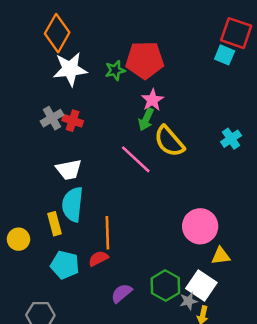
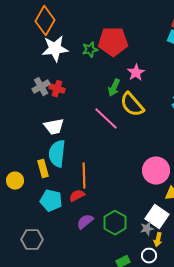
pink star: (152, 100) -> (136, 73), moved
green hexagon: (165, 286) -> (115, 223), moved
purple semicircle: (122, 293) -> (85, 222), moved

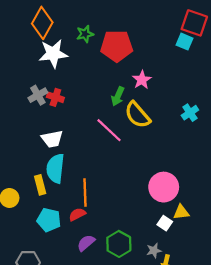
green star: (90, 50) -> (85, 34), moved
white square: (157, 217) -> (165, 223), moved, size x0.6

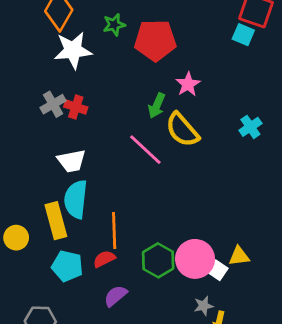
yellow rectangle: (40, 185) -> (56, 221), size x1.4
pink circle: (164, 187) -> (195, 259), moved
green hexagon: (119, 244) -> (158, 260), moved

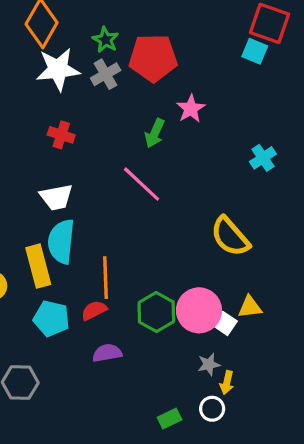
green star: (114, 25) -> (106, 40), turned -30
gray cross: (53, 104) -> (106, 74), moved
yellow semicircle: (182, 130) -> (230, 237), moved
purple semicircle: (116, 296) -> (107, 353), turned 30

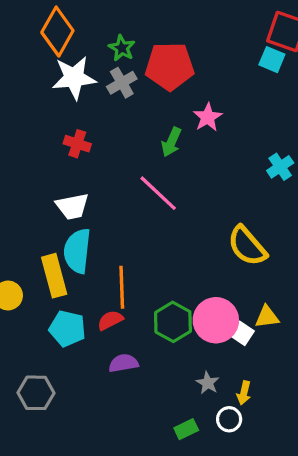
gray star: (209, 364) -> (208, 383), moved, turned -30

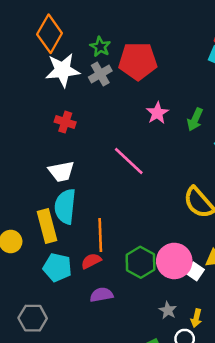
pink star: (208, 117) -> (157, 113), moved
green arrow: (171, 142) -> (195, 119), moved

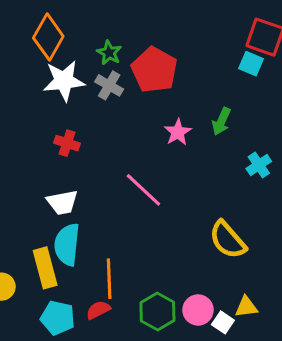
red pentagon: (138, 61) -> (154, 70), turned 30
gray cross: (100, 74) -> (109, 85), turned -30
green arrow: (195, 119) -> (221, 121), moved
pink circle: (174, 261) -> (198, 310), size x0.7

